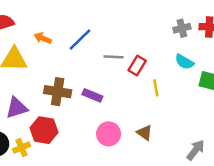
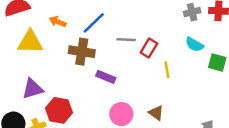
brown cross: (58, 92) -> (82, 52), moved

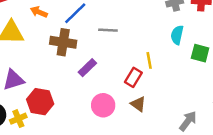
cyan semicircle: (194, 44) -> (177, 35), turned 72
red rectangle: (149, 48) -> (133, 77), moved
purple rectangle: (106, 77) -> (87, 68), turned -66

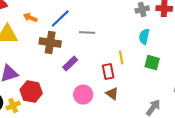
green square: (200, 53) -> (152, 63), moved
red rectangle: (133, 77) -> (108, 72), turned -42

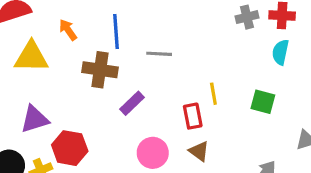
orange arrow: (30, 18) -> (68, 30), turned 32
blue line: (60, 19) -> (116, 31), turned -50
cyan semicircle: (144, 37) -> (281, 52), moved

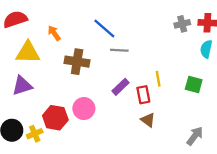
blue line: (116, 31) -> (104, 28), moved, turned -45
purple rectangle: (132, 103) -> (120, 87), moved
purple triangle: (35, 119) -> (22, 86), moved
pink circle: (153, 153) -> (84, 109), moved

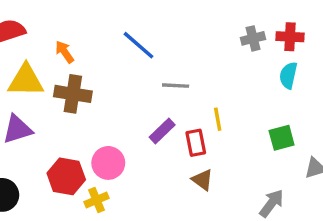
gray line: (119, 50) -> (176, 86), moved
brown cross: (77, 62) -> (73, 94), moved
green square: (194, 84) -> (282, 138), moved, turned -30
yellow cross: (35, 134) -> (96, 200), moved

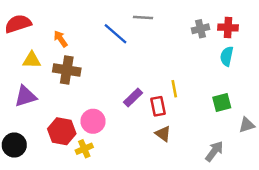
yellow triangle: (26, 80) -> (32, 60), size x0.7
gray line: (176, 86) -> (143, 18), moved

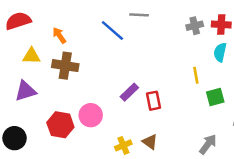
yellow line: (174, 89) -> (196, 75), moved
brown triangle: (163, 134) -> (150, 142), moved
yellow cross: (84, 149) -> (123, 145), moved

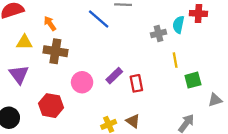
gray cross: (195, 26) -> (159, 33), moved
cyan semicircle: (220, 52) -> (178, 25), moved
purple triangle: (25, 91) -> (19, 74), turned -50
pink circle: (91, 115) -> (82, 82), moved

